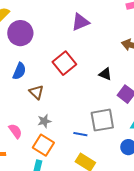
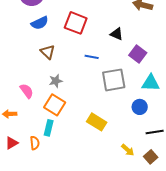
red square: (64, 63) -> (76, 23), turned -30
blue semicircle: (19, 71) -> (40, 23), moved, turned 42
blue line: (80, 134) -> (92, 57), moved

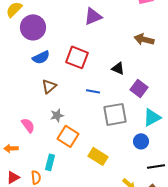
brown triangle: (48, 52) -> (49, 86), turned 35
cyan triangle: (151, 83) -> (152, 117), turned -30
orange square: (55, 105) -> (68, 136), moved

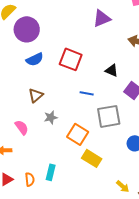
purple triangle: (93, 16) -> (102, 18), moved
brown triangle: (49, 86) -> (36, 95), moved
orange square: (68, 136) -> (78, 134), moved
cyan rectangle: (50, 162) -> (51, 172), moved

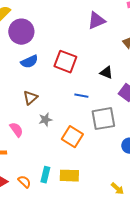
yellow rectangle: (92, 158) -> (69, 176), moved, turned -30
orange semicircle: (30, 179) -> (24, 182), turned -40

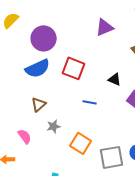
purple circle: (21, 32) -> (44, 38), moved
blue semicircle: (29, 62) -> (38, 68), size x1.4
gray square: (103, 119) -> (112, 157), moved

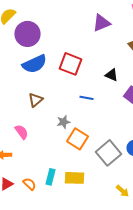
purple circle: (44, 38) -> (28, 34), moved
gray star: (54, 126) -> (64, 122), moved
gray square: (112, 157) -> (108, 153), turned -30

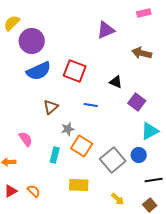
brown triangle: (36, 100) -> (51, 107), moved
cyan rectangle: (50, 177) -> (55, 155), moved
yellow arrow: (122, 191) -> (118, 199), moved

